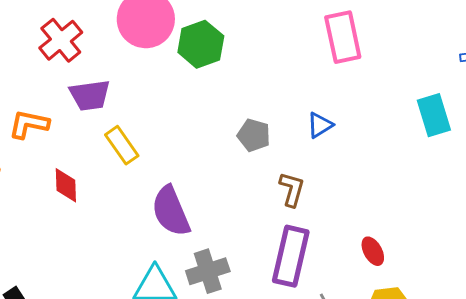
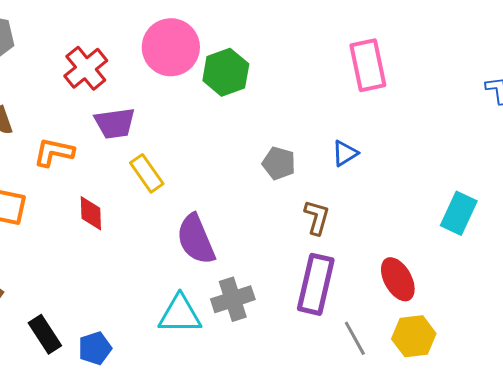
cyan rectangle: (434, 115) -> (459, 213), moved, turned 42
red ellipse: (373, 251) -> (398, 279), size x1.5

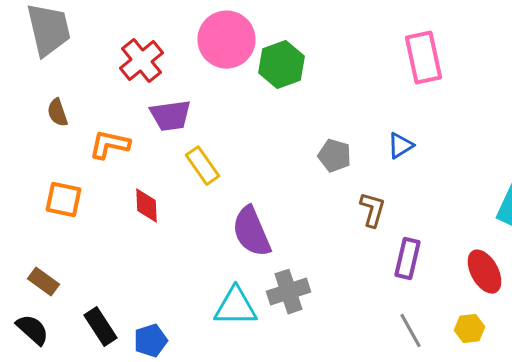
red ellipse: (398, 279) -> (484, 272), moved
purple rectangle: (316, 284) -> (408, 259), moved, size x0.7
yellow hexagon: (414, 336) -> (470, 329), size x0.7

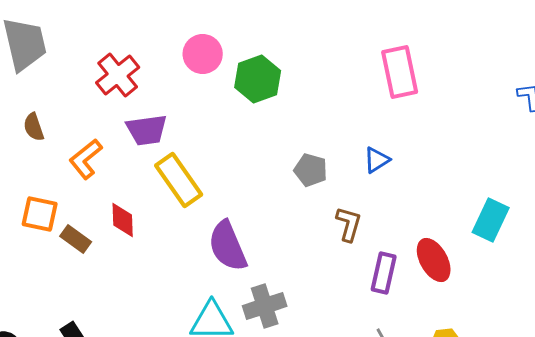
pink circle: (226, 40) -> (203, 54), size x0.7
orange L-shape: (110, 145) -> (86, 159), turned -51
yellow rectangle: (202, 166) -> (179, 180), size x1.4
red ellipse: (484, 272) -> (434, 260), moved
brown rectangle: (44, 282) -> (76, 239), moved

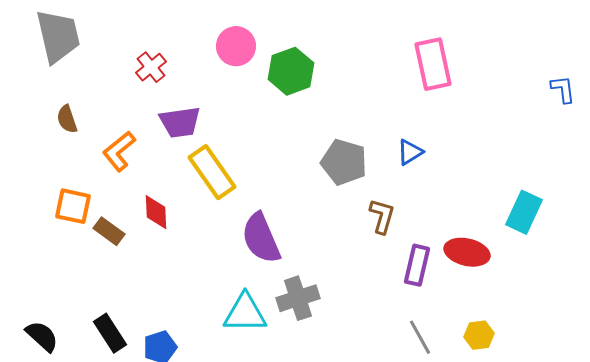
red cross: (118, 75) -> (151, 67), size x0.7
gray pentagon: (311, 170) -> (344, 162), size x1.4
red ellipse: (434, 260) -> (467, 252), turned -48

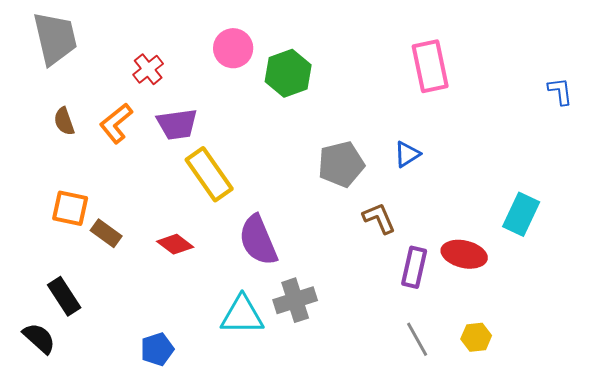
orange L-shape: (119, 151) -> (116, 123), moved
gray pentagon: (344, 162) -> (341, 164), turned -30
red diamond: (156, 212) -> (175, 244), moved, turned -51
brown L-shape: (382, 216) -> (379, 218), turned -39
black rectangle: (110, 333) -> (64, 296), moved

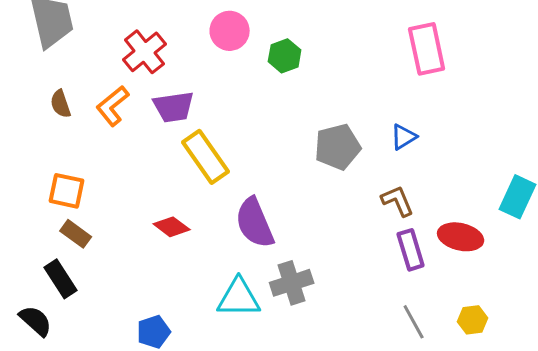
red cross: (148, 69) -> (145, 52), size x1.4
green hexagon: (288, 73) -> (285, 56), size x0.7
brown L-shape: (379, 218) -> (398, 201), moved
brown rectangle: (106, 233) -> (76, 234), moved
purple rectangle: (414, 267) -> (411, 250), turned -30

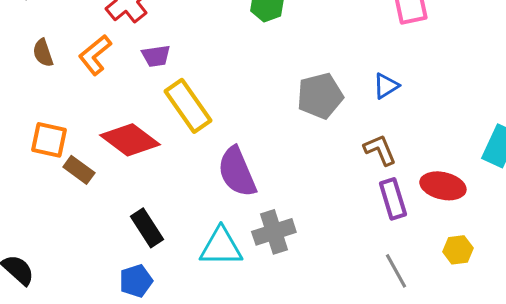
purple trapezoid: (174, 107) -> (156, 56), size x0.7
red diamond: (172, 227) -> (130, 140), moved, size x1.6
brown rectangle: (76, 234) -> (79, 170), moved
black rectangle: (61, 279) -> (147, 228), moved
yellow hexagon: (473, 320) -> (458, 250), moved

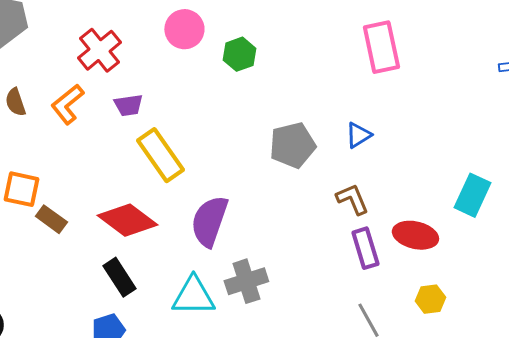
red diamond: (130, 140) -> (127, 220), moved
purple semicircle: (237, 172) -> (209, 221), turned 42

